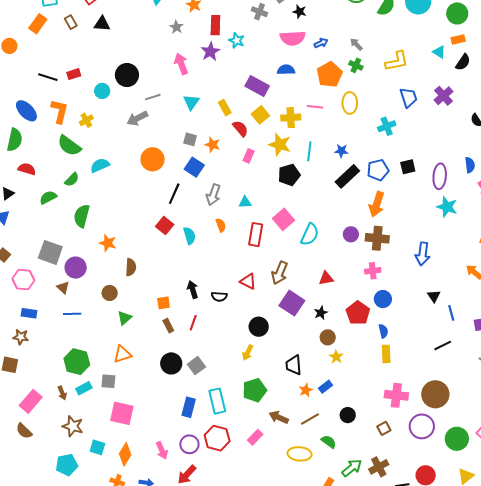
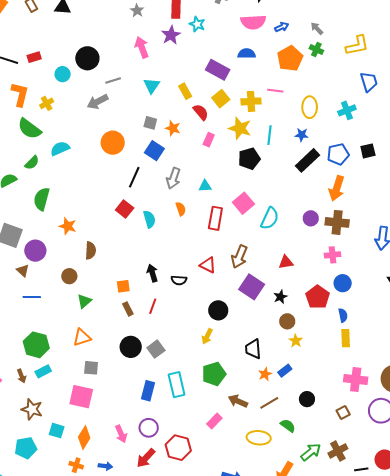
yellow ellipse: (350, 103) -> (310, 107), moved
gray square: (108, 381) -> (91, 368), moved
red hexagon: (217, 438) -> (178, 448), moved

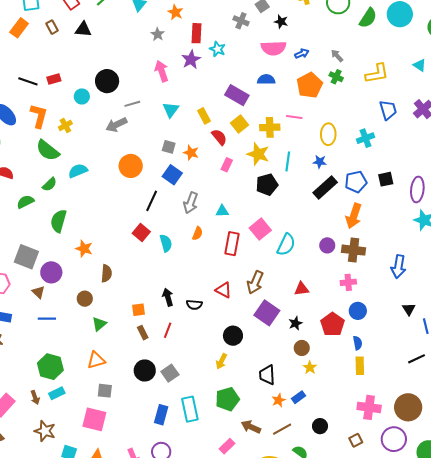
orange semicircle: (181, 209) -> (197, 233), turned 40

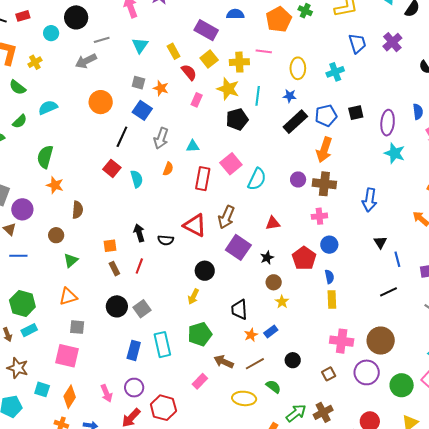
green semicircle: (48, 150) -> (18, 87), size x0.7
green semicircle: (59, 221) -> (45, 157), moved
red triangle: (224, 290) -> (195, 225), size x1.4

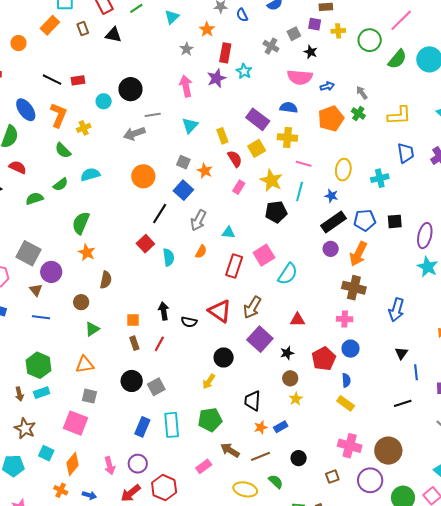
pink line: (264, 51) -> (304, 164), moved
yellow cross: (239, 62) -> (287, 138), moved
purple circle: (298, 179) -> (331, 249), moved
yellow rectangle: (332, 300) -> (346, 403), turned -60

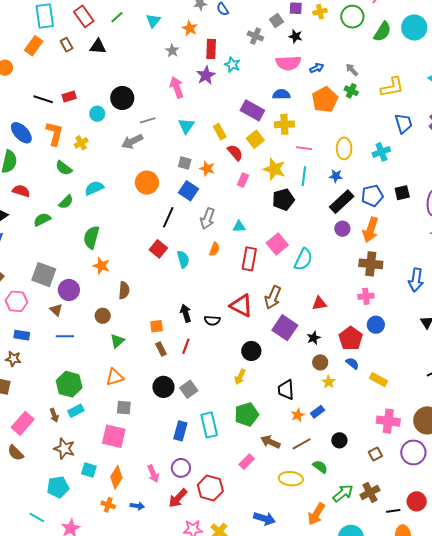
blue semicircle: (346, 380) -> (352, 363), moved, turned -40

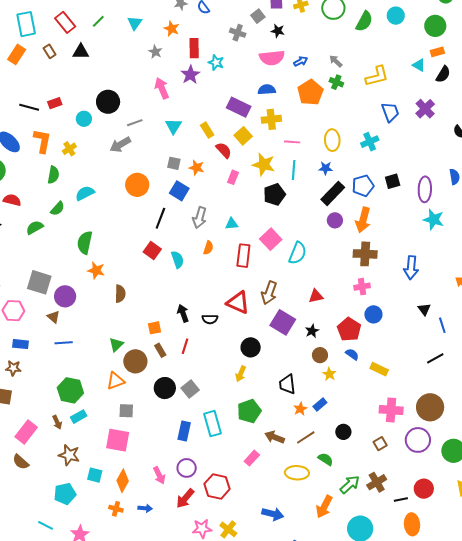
cyan circle: (414, 27) -> (396, 16), size x0.7
green semicircle: (64, 168) -> (53, 175), turned -114
brown circle: (103, 316) -> (135, 361), moved, size x1.5

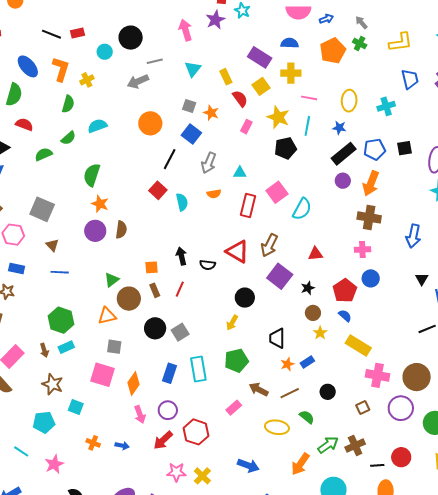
orange semicircle: (208, 248) -> (214, 194), turned 56
purple circle: (65, 296) -> (95, 231), moved
yellow rectangle: (379, 369) -> (358, 346), moved, size x1.4
orange diamond: (123, 481) -> (134, 384), moved

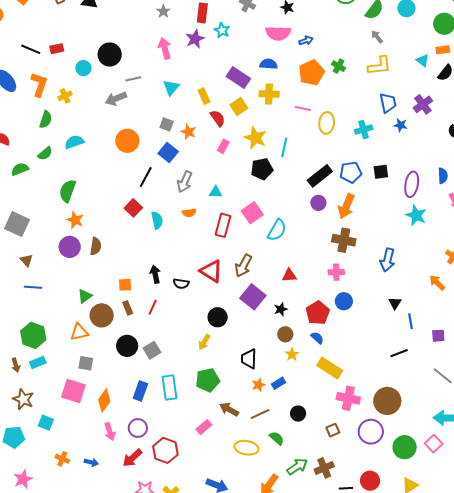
gray arrow: (361, 22) -> (377, 37), moved
pink line: (309, 98) -> (303, 109), moved
blue star: (339, 128) -> (401, 125), moved

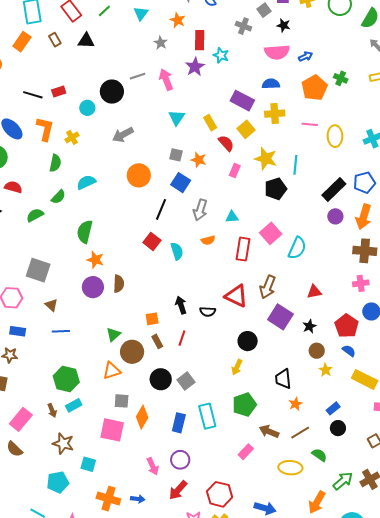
gray line: (133, 79) -> (138, 76), moved
blue rectangle: (279, 383) -> (333, 408), moved
orange diamond: (104, 400) -> (142, 417), moved
red hexagon: (165, 450) -> (220, 494), moved
orange cross: (62, 459) -> (108, 499), size x1.6

